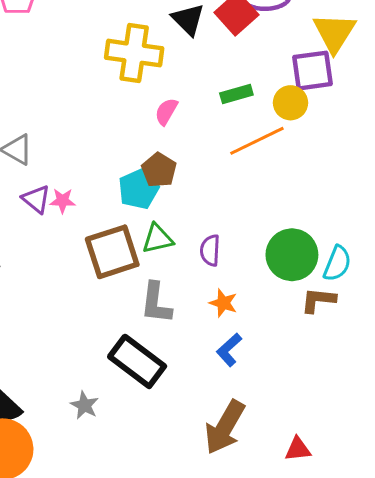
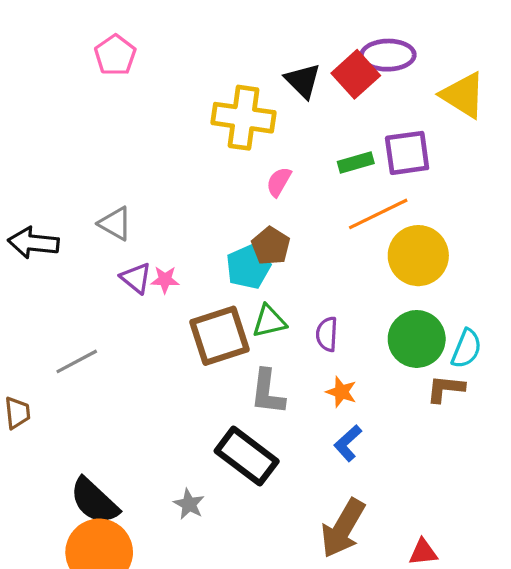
yellow triangle: (334, 33) -> (463, 95), turned -30
purple square: (312, 71) -> (407, 153), moved
yellow circle: (290, 103) -> (418, 256), moved, size x1.6

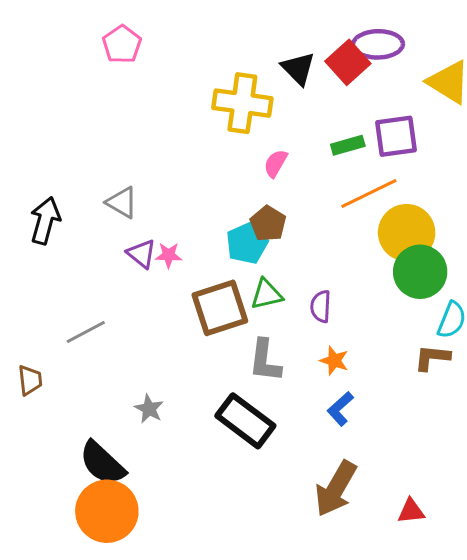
black arrow: (33, 243) -> (45, 221), turned 99
green circle: (417, 339) -> (420, 272), moved
gray star: (189, 504) -> (149, 409), moved

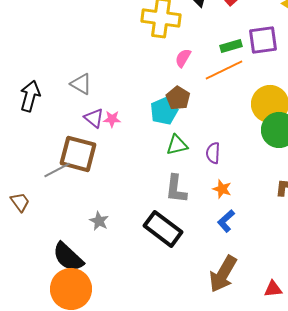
orange line: (369, 193) -> (224, 70), moved
brown square: (220, 308) -> (78, 154), moved, turned 33
brown trapezoid: (30, 380) -> (20, 202), turned -30

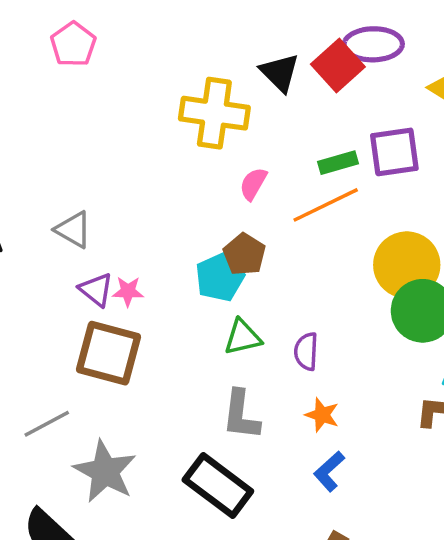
brown square: (78, 154) -> (109, 353), moved
gray line: (57, 170) -> (47, 424), moved
gray star: (99, 221) -> (105, 471), size x1.8

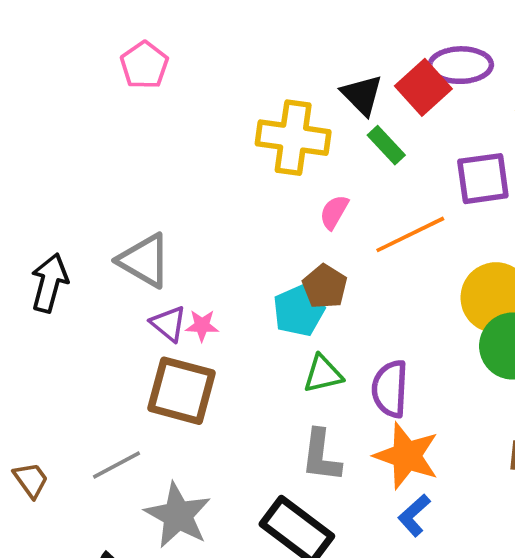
green rectangle: (338, 163) -> (386, 145), moved, turned 63
gray triangle: (73, 230) -> (144, 260), size x1.4
purple semicircle: (306, 351) -> (390, 389), size x1.4
orange star: (322, 415) -> (407, 456), size x1.8

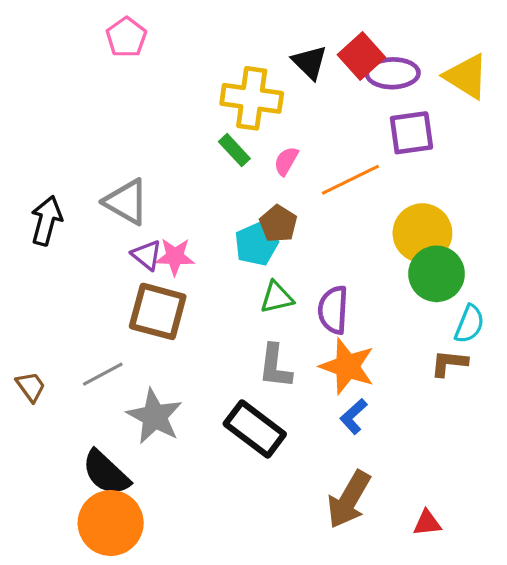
purple ellipse: (461, 65) -> (393, 73), moved
green rectangle: (386, 145) -> (234, 150), moved
pink star: (202, 326) -> (175, 257), size x1.4

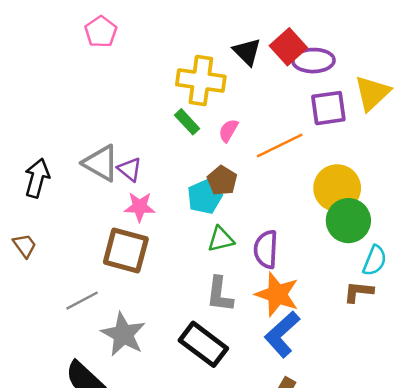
yellow triangle: (466, 76) -> (372, 93), moved, turned 45
purple triangle: (147, 255) -> (130, 169), moved
brown trapezoid: (31, 387) -> (25, 246), moved
blue L-shape: (353, 416) -> (282, 334), size x1.6

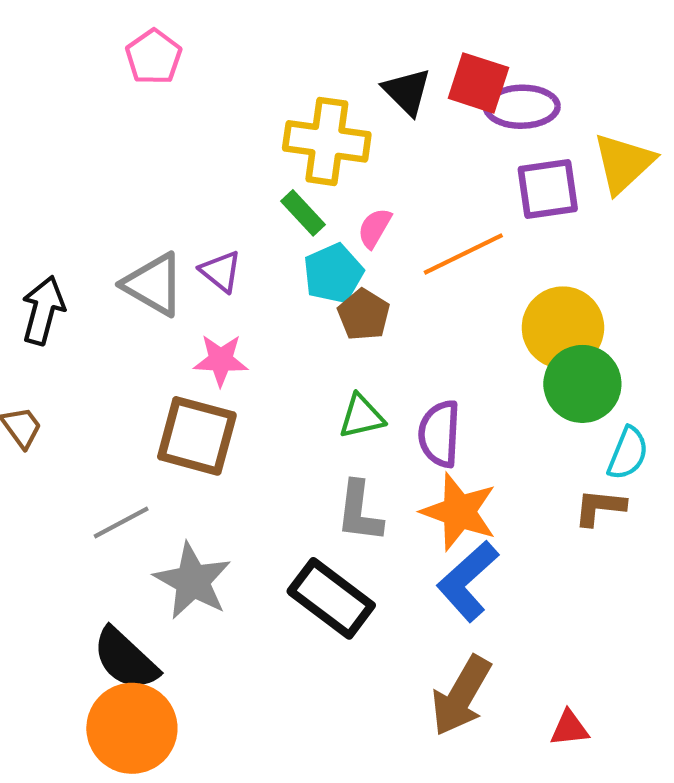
red square: (288, 47) -> (478, 83), turned -30
purple triangle: (130, 169) -> (221, 271), moved
cyan pentagon: (205, 197) -> (333, 273), moved

